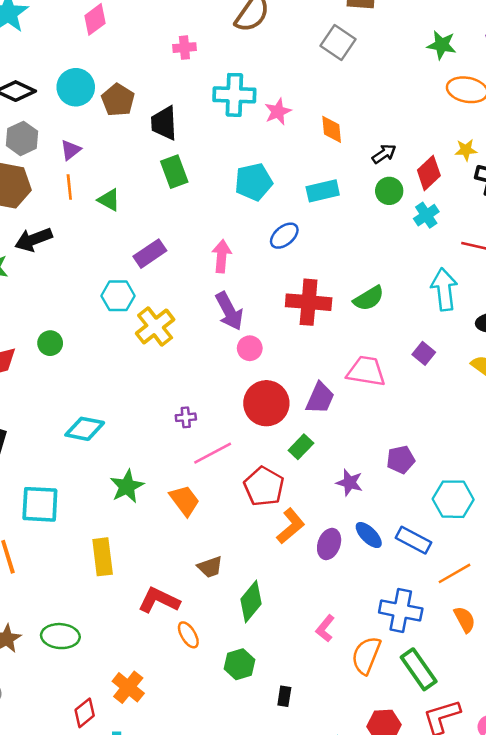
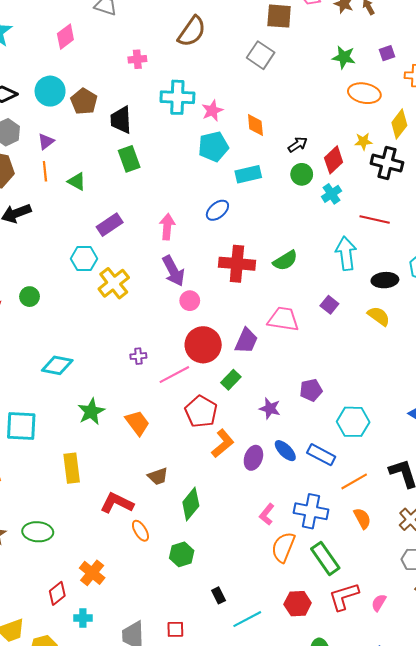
cyan pentagon: (254, 182) -> (213, 147), moved
pink line: (213, 453) -> (174, 375), moved
pink L-shape: (325, 628) -> (267, 514), moved
black rectangle: (284, 696) -> (219, 595), moved, turned -35

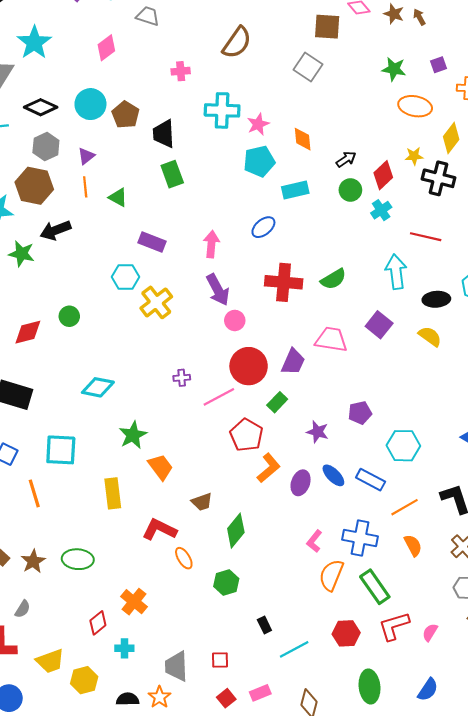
purple rectangle: (110, 225) -> (152, 242), turned 55
purple square: (329, 305) -> (379, 325), size x1.4
orange trapezoid: (137, 423) -> (161, 467), moved

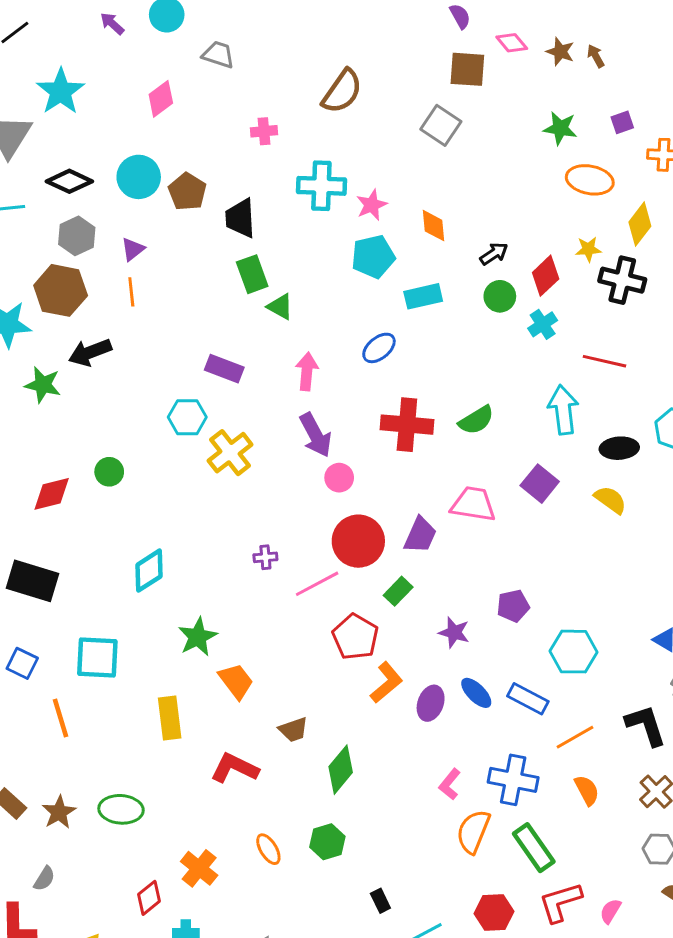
green triangle: (118, 197) -> (280, 307), moved
cyan diamond: (98, 387) -> (149, 571), turned -44
orange ellipse: (184, 558) -> (268, 849), moved

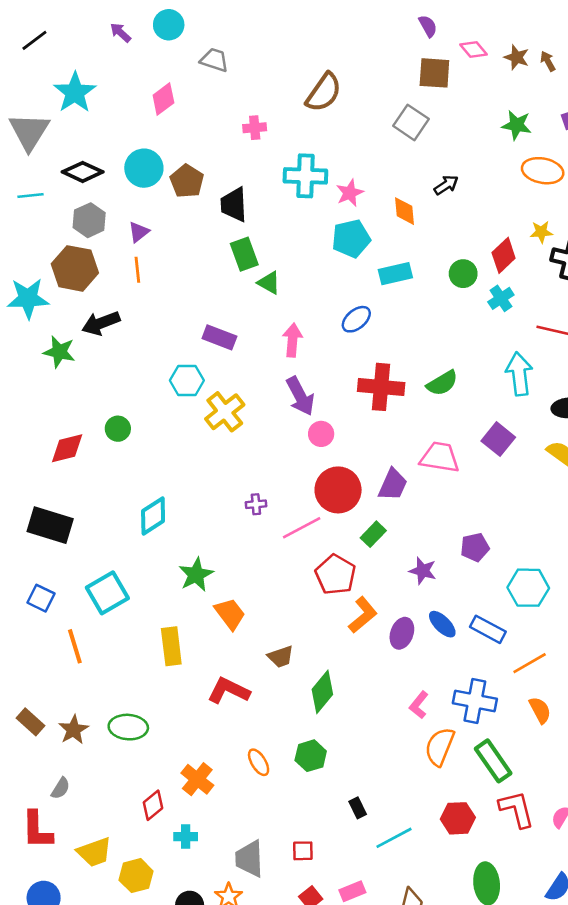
black arrow: (494, 254) -> (446, 185), moved
cyan square: (97, 658) -> (107, 593), turned -33
red L-shape: (560, 902) -> (517, 809), turned 93

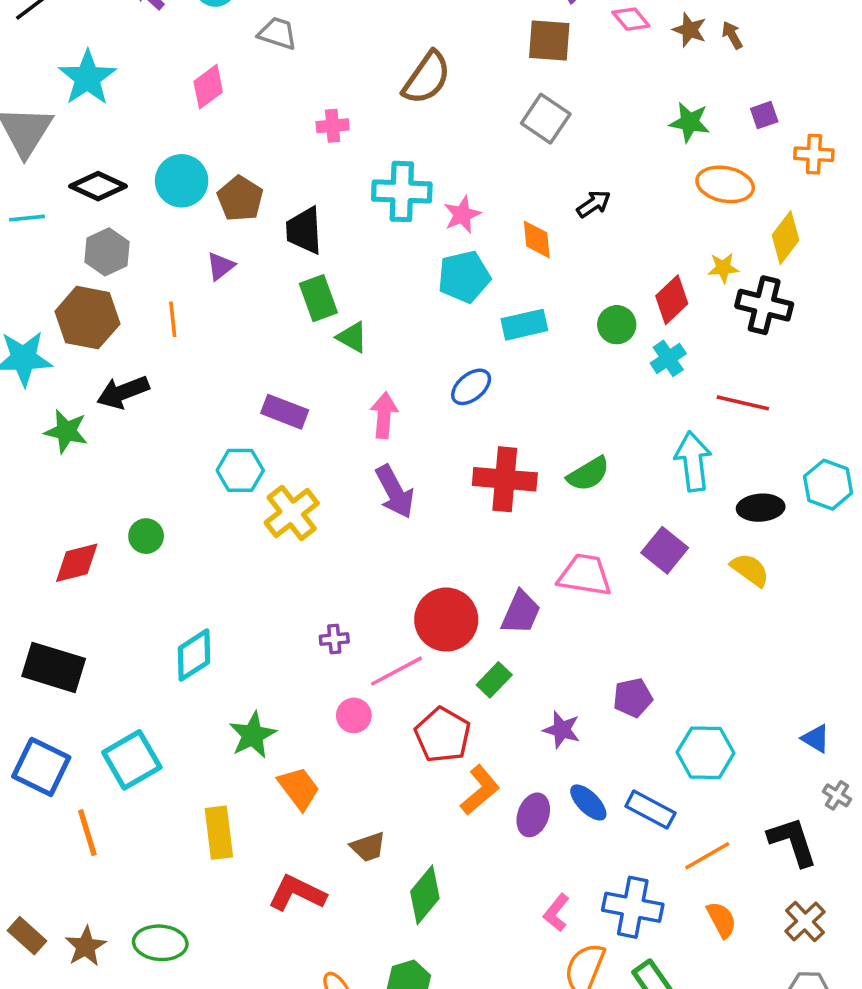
brown square: (434, 73) -> (549, 40), moved
purple triangle: (139, 232) -> (221, 266), moved
pink circle: (321, 434) -> (354, 715), moved
blue square: (41, 598) -> (41, 767), size x1.5

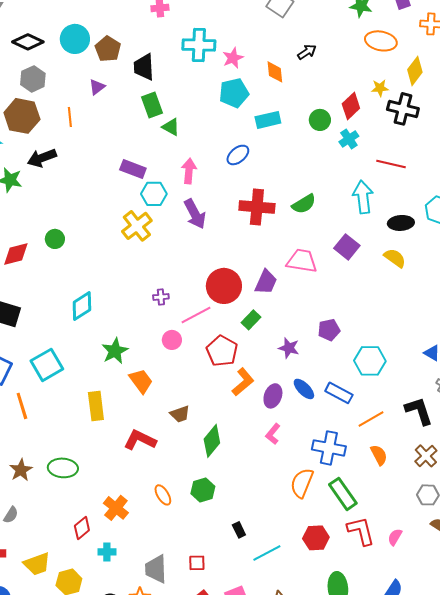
cyan hexagon: (240, 470) -> (154, 194), moved
pink L-shape: (556, 913) -> (273, 434), moved

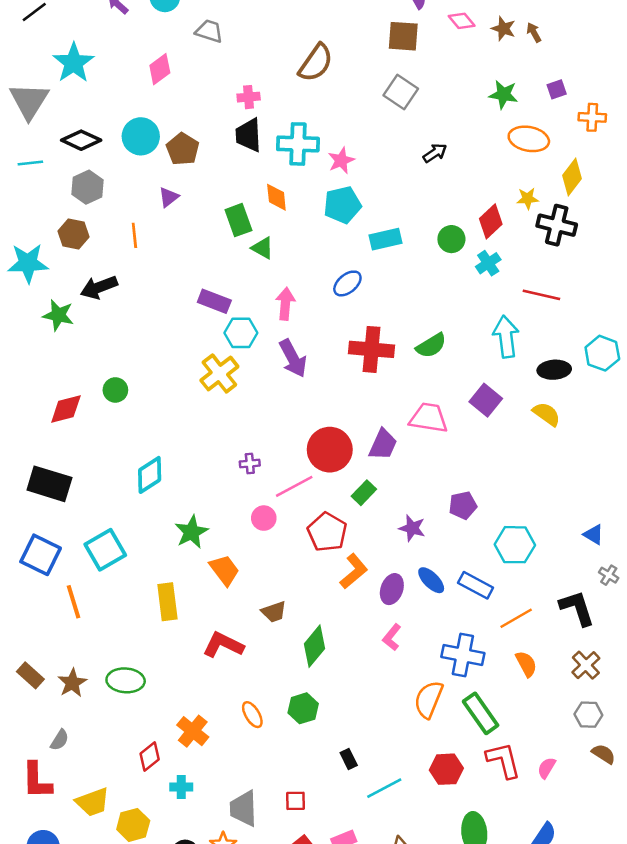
black trapezoid: (144, 67) -> (249, 135), moved
orange diamond: (275, 72) -> (276, 197), moved
brown hexagon: (22, 116) -> (74, 234), size x0.7

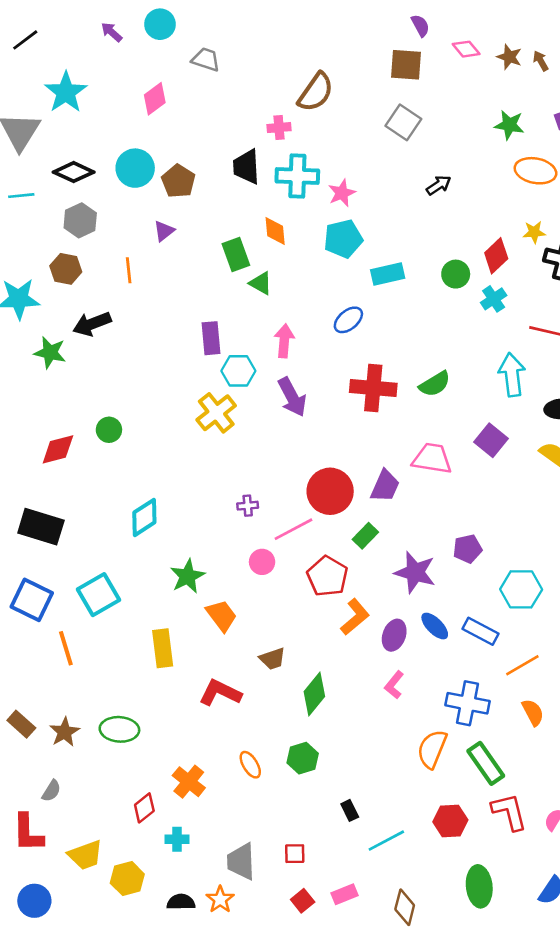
pink cross: (249, 97) -> (279, 128), moved
purple rectangle: (214, 301) -> (211, 338), turned 64
purple star: (412, 528) -> (415, 572), size x1.5

